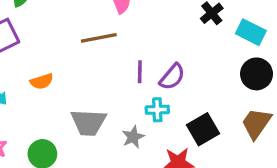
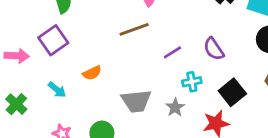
purple line: (140, 72) -> (172, 52), turned 66
purple semicircle: (172, 77) -> (214, 49), moved, turned 115

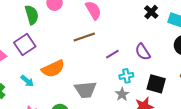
orange semicircle: (92, 73) -> (53, 69), size x1.6
black square: (232, 92) -> (156, 84), turned -36
gray star: (175, 107) -> (122, 94), moved

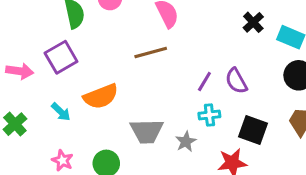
purple line: (112, 54) -> (204, 81), moved, turned -32
gray star: (122, 94) -> (186, 142), moved

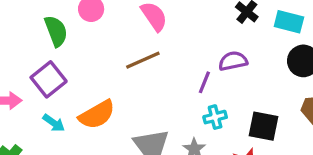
purple semicircle: (236, 81) -> (233, 61), moved, turned 116
cyan arrow: (61, 112) -> (54, 123), moved

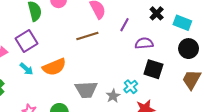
purple line: (204, 82) -> (125, 25), moved
cyan cross: (215, 117) -> (131, 87), moved, turned -32
black square: (264, 126) -> (153, 69), moved

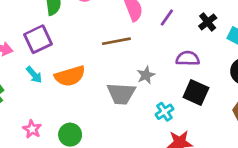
purple line: (125, 25) -> (167, 17), moved
gray trapezoid: (86, 90) -> (121, 94), moved
gray star: (113, 96) -> (146, 75), moved

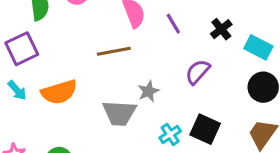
purple line: (167, 17) -> (173, 24), turned -66
purple semicircle: (188, 58) -> (198, 72), turned -50
black square: (196, 93) -> (205, 129), moved

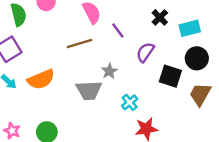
purple line: (173, 24) -> (118, 30), moved
cyan rectangle: (258, 47) -> (190, 28), turned -36
black square: (205, 129) -> (170, 76), moved

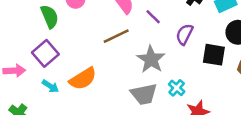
gray star: (109, 71) -> (151, 59), size x1.6
gray trapezoid: (89, 90) -> (144, 94), moved

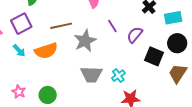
purple line: (153, 17) -> (112, 26), moved
brown line: (116, 36) -> (61, 26), moved
gray star: (151, 59) -> (85, 41), moved

